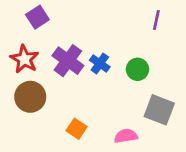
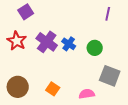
brown circle: (30, 97) -> (18, 87), moved

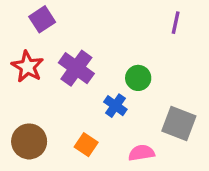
blue cross: (69, 44) -> (115, 106), moved
green circle: (95, 48) -> (138, 78), moved

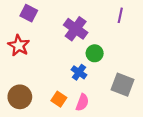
purple square: (42, 19) -> (29, 13), turned -30
purple cross: (76, 68) -> (76, 29), moved
pink semicircle: (141, 153) -> (82, 102), moved, turned 120

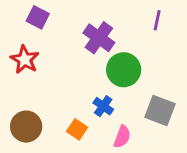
green circle: (95, 53) -> (124, 70), size x1.5
blue cross: (79, 72) -> (103, 106), moved
pink semicircle: (82, 102) -> (122, 137), moved

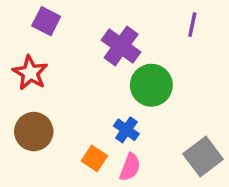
gray square: (160, 111) -> (203, 157), moved, turned 32
brown circle: (26, 127) -> (34, 132), moved
pink semicircle: (122, 137) -> (130, 167), moved

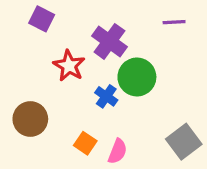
purple line: (192, 25) -> (174, 22), turned 75
red star: (30, 73) -> (69, 66), moved
blue cross: (126, 130) -> (106, 96), moved

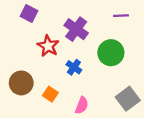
green circle: (137, 77) -> (111, 53), moved
orange square: (85, 143) -> (50, 94), moved

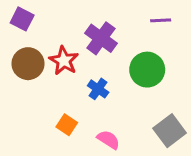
purple square: (29, 13) -> (22, 19), moved
brown circle: (21, 83) -> (28, 64), moved
pink semicircle: (82, 105) -> (108, 140), turned -78

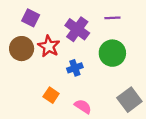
purple square: (22, 19) -> (31, 18), moved
purple line: (161, 20) -> (112, 18), moved
blue cross: (98, 89) -> (75, 68), turned 35

